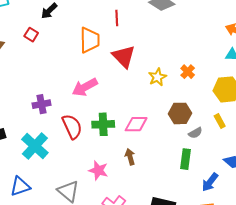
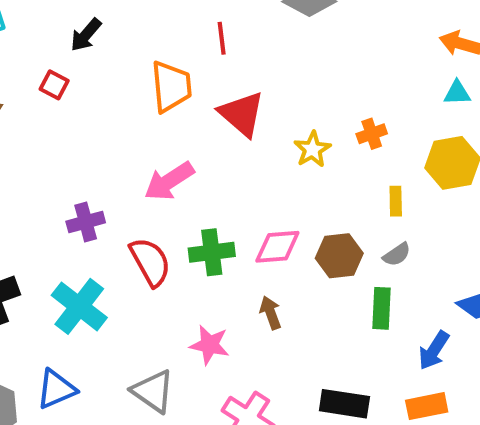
orange cross: (188, 72) -> (372, 134), turned 32
brown hexagon: (180, 113) -> (339, 256), moved
yellow rectangle: (220, 121) -> (396, 201), moved, turned 32

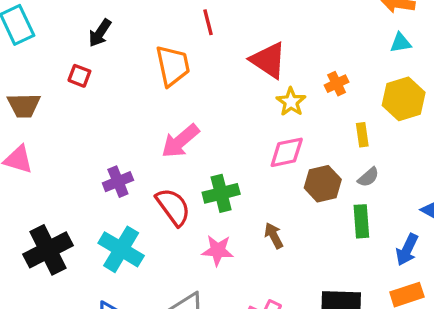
red triangle: (242, 114) -> (268, 60), moved
pink diamond: (277, 247) -> (287, 152), moved
pink star: (210, 345) -> (218, 250), moved

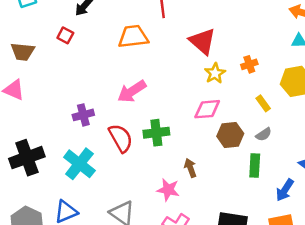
orange trapezoid: (173, 66) -> (133, 37), turned -92
yellow rectangle: (362, 135) -> (263, 103), turned -35
pink star: (218, 250) -> (168, 190), moved

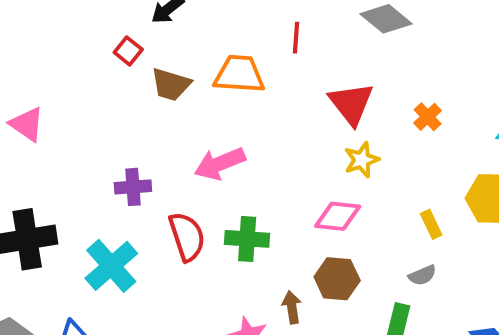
brown trapezoid: (23, 52) -> (171, 85), moved
orange cross: (249, 64) -> (428, 117), moved, turned -35
brown hexagon: (230, 135) -> (337, 279), moved

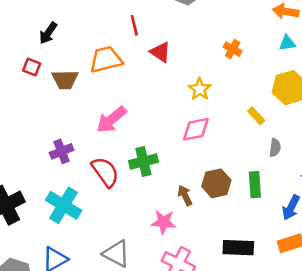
red triangle: (351, 104) -> (160, 52), moved, size x0.7
gray semicircle: (422, 275) -> (275, 148), moved, turned -42
brown hexagon: (337, 279) -> (216, 183), moved

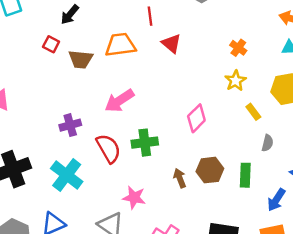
yellow star: (200, 89) -> (236, 81), moved
pink diamond: (196, 129) -> (196, 118), turned -40
pink star: (164, 222) -> (134, 198), moved

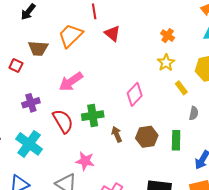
red square: (51, 44) -> (16, 66), moved
orange trapezoid: (120, 45) -> (70, 36), turned -36
brown arrow: (180, 178) -> (117, 134), moved

